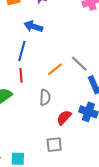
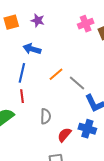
orange line: (55, 69) -> (56, 74), moved

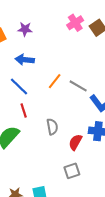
blue line: (22, 73) -> (19, 87), turned -48

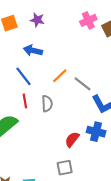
gray semicircle: (52, 127) -> (47, 104), moved

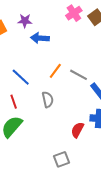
blue arrow: (33, 50) -> (40, 38), moved
red line: (25, 101) -> (14, 102), moved
gray square: (65, 168) -> (62, 159), moved

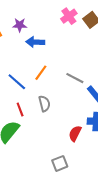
orange line: (55, 71) -> (41, 73), moved
red line: (14, 102) -> (20, 110), moved

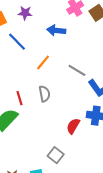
blue arrow: (35, 42) -> (56, 30), moved
blue line: (17, 82) -> (17, 42), moved
gray square: (60, 163) -> (56, 155), turned -35

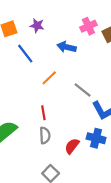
gray semicircle: (44, 94) -> (45, 135), moved
red line: (20, 98) -> (43, 113), moved

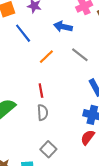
gray line: (83, 90) -> (80, 55), moved
red semicircle: (72, 146) -> (88, 137), moved

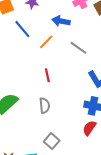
orange line: (46, 57) -> (46, 42), moved
red line: (41, 91) -> (47, 75), moved

